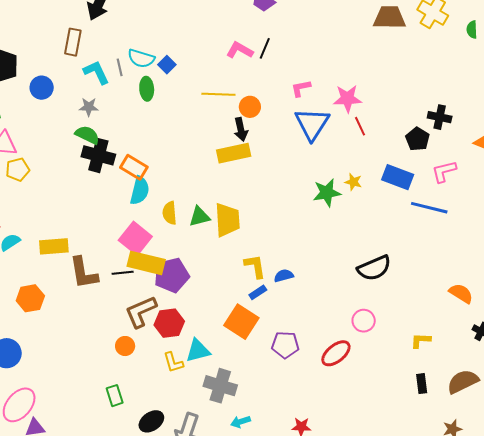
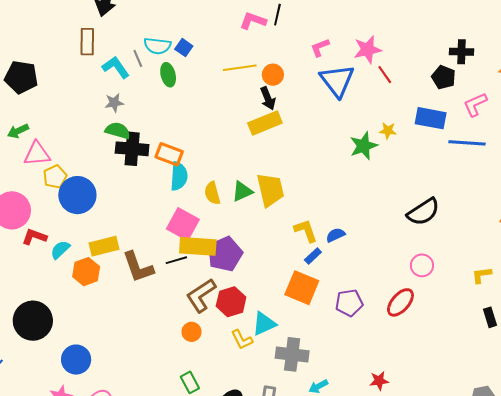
blue circle: (42, 88) -> (77, 195), moved, size x1.6
orange hexagon: (30, 298) -> (86, 272), moved

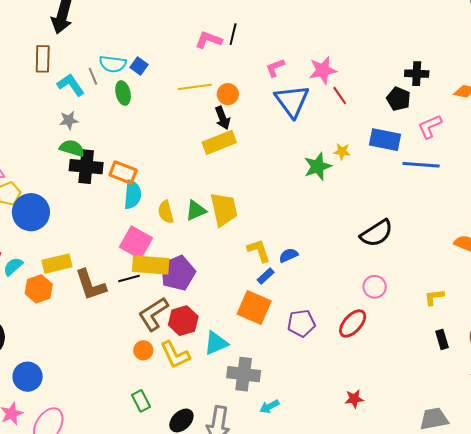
yellow L-shape: (242, 340) -> (175, 355), moved, size x1.4
red star: (379, 381) -> (354, 399), moved

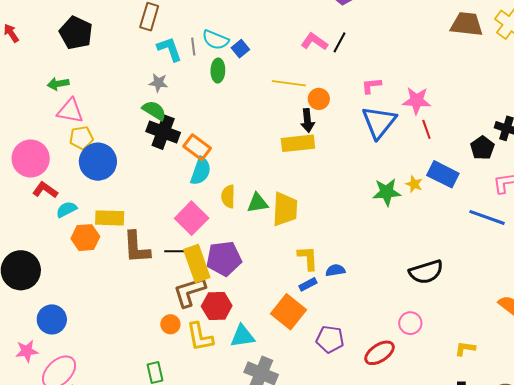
blue rectangle: (385, 140) -> (443, 174), moved
yellow rectangle: (151, 265) -> (197, 264), moved, turned 51

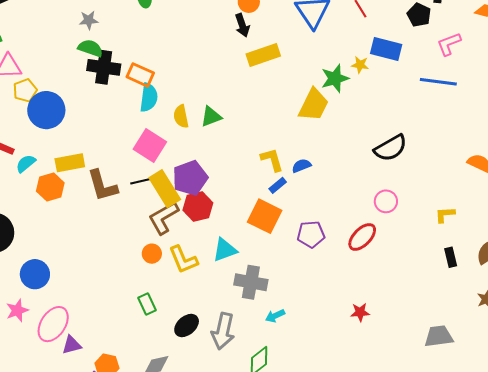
yellow rectangle: (298, 143) -> (263, 55), moved
yellow trapezoid: (285, 209) -> (314, 105), moved, turned 36
red hexagon: (217, 306) -> (198, 207), moved

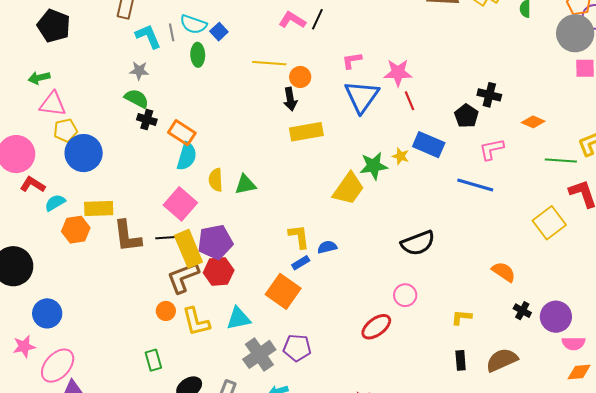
black cross: (104, 67) -> (147, 120), size x0.6
purple pentagon: (311, 234) -> (297, 348), moved
gray cross: (251, 282) -> (259, 354), turned 36

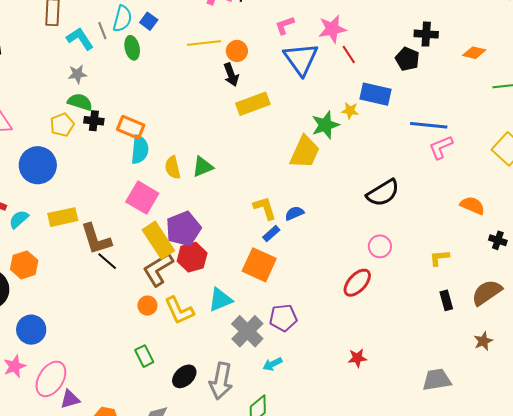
cyan semicircle: (193, 24) -> (122, 19), turned -84
yellow pentagon: (66, 130) -> (62, 125), moved
pink L-shape: (492, 149) -> (441, 147), moved
orange hexagon: (76, 230) -> (24, 265), moved
black line: (166, 238) -> (107, 261), moved, turned 55

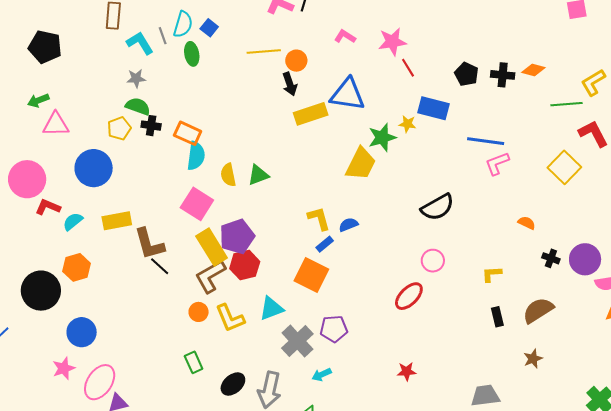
pink L-shape: (285, 25) -> (345, 37), turned 50
black cross: (426, 34) -> (503, 75), moved
blue triangle: (301, 59) -> (348, 94), moved, turned -48
orange semicircle: (472, 205) -> (527, 223), size x0.7

